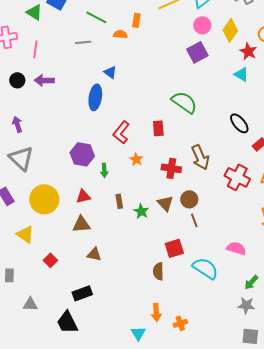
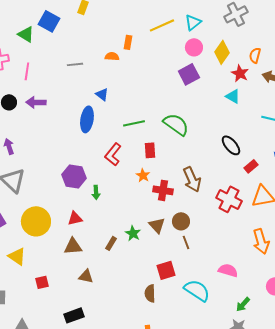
green line: (96, 17) -> (134, 123), moved, turned -40
orange star: (136, 159) -> (143, 175), moved
brown rectangle: (119, 201) -> (111, 243), moved, turned 40
red square: (50, 260) -> (42, 282), turned 32

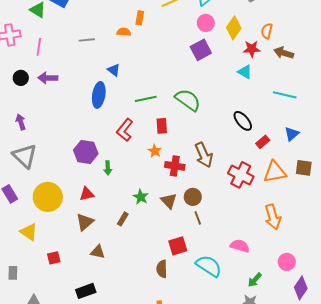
red star: (240, 73) -> (252, 49), turned -30
green star: (133, 233) -> (141, 197), moved
brown triangle: (73, 246) -> (85, 222), turned -36

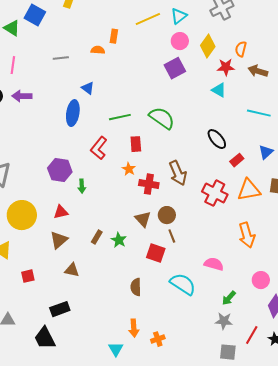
green star: (141, 197) -> (119, 240), moved
red square: (178, 246) -> (156, 253), moved, turned 36

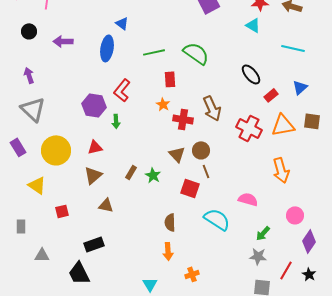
purple arrow: (22, 96) -> (63, 41), moved
red L-shape: (99, 148) -> (122, 90), moved
orange arrow: (134, 328) -> (168, 251), moved

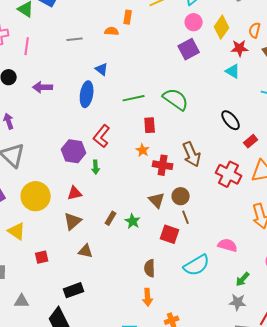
cyan semicircle: (217, 219) -> (197, 265), turned 116

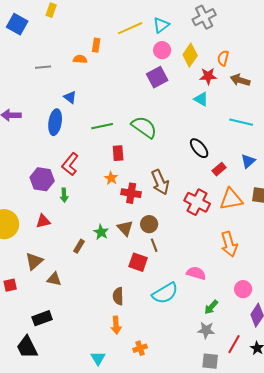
brown triangle: (73, 221) -> (34, 261), moved
green star: (133, 221) -> (101, 232), moved

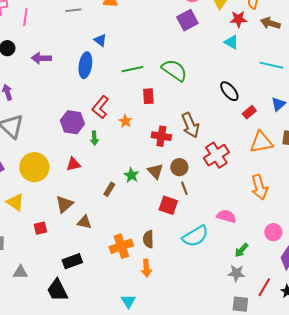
orange star: (111, 178) -> (125, 121), moved
red cross: (197, 202) -> (216, 155), moved, turned 30
orange cross: (140, 348) -> (121, 246), moved, size x1.6

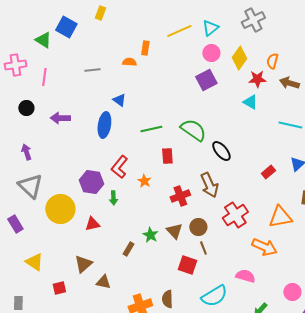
black ellipse: (229, 91) -> (221, 151), moved
red cross: (161, 136) -> (180, 196), turned -30
orange triangle: (261, 142) -> (280, 217), moved
yellow circle: (34, 167) -> (60, 209), moved
orange arrow: (259, 187) -> (264, 247), moved, turned -50

